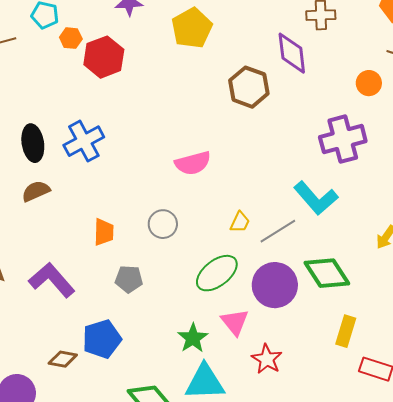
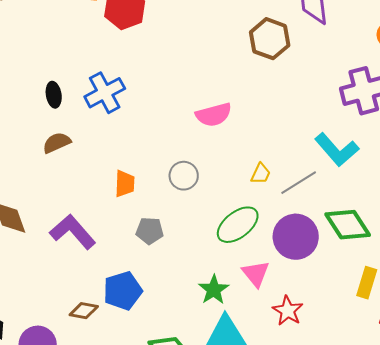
black ellipse: (33, 143) -> (54, 95), size x0.7

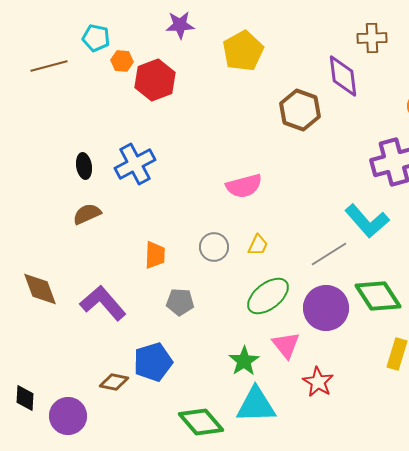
yellow trapezoid: (261, 174) -> (258, 245), moved

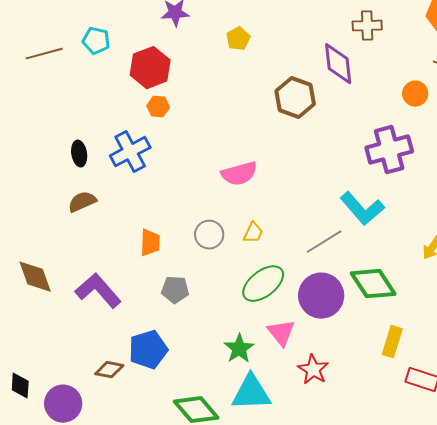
cyan pentagon: (96, 38) -> (96, 41), moved
yellow pentagon: (243, 51) -> (238, 39), size x0.6
orange hexagon: (122, 61) -> (158, 107), moved

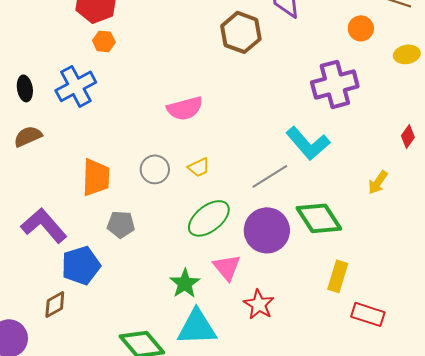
yellow trapezoid: (253, 233) -> (199, 167), turned 40
orange trapezoid: (150, 243) -> (96, 177), size x1.4
blue pentagon: (148, 350) -> (81, 265), moved
brown diamond: (109, 370) -> (55, 304), turned -40

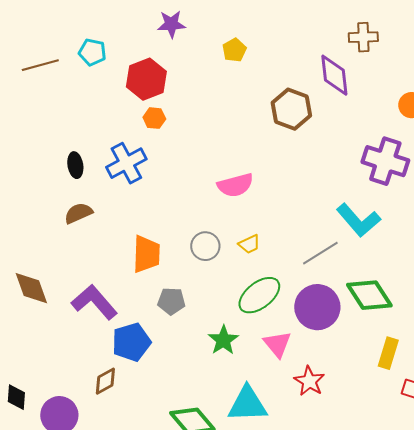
purple cross: (335, 84) -> (385, 161), turned 33
green star: (185, 283) -> (223, 340), moved

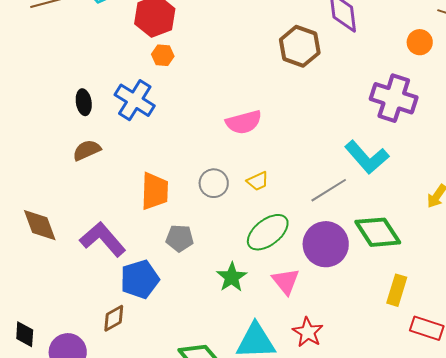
blue cross: (126, 163) -> (135, 100), turned -30
red star: (309, 381) -> (308, 332), moved

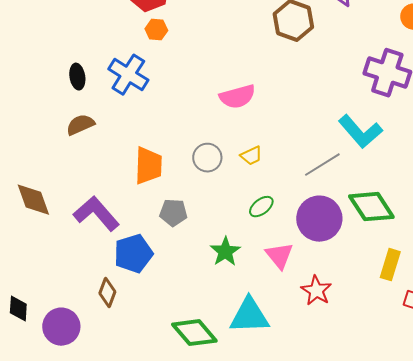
green ellipse: (268, 232) -> (261, 207), size x0.6
brown diamond: (114, 318) -> (107, 293), turned -40
red star: (308, 332) -> (316, 291), moved

